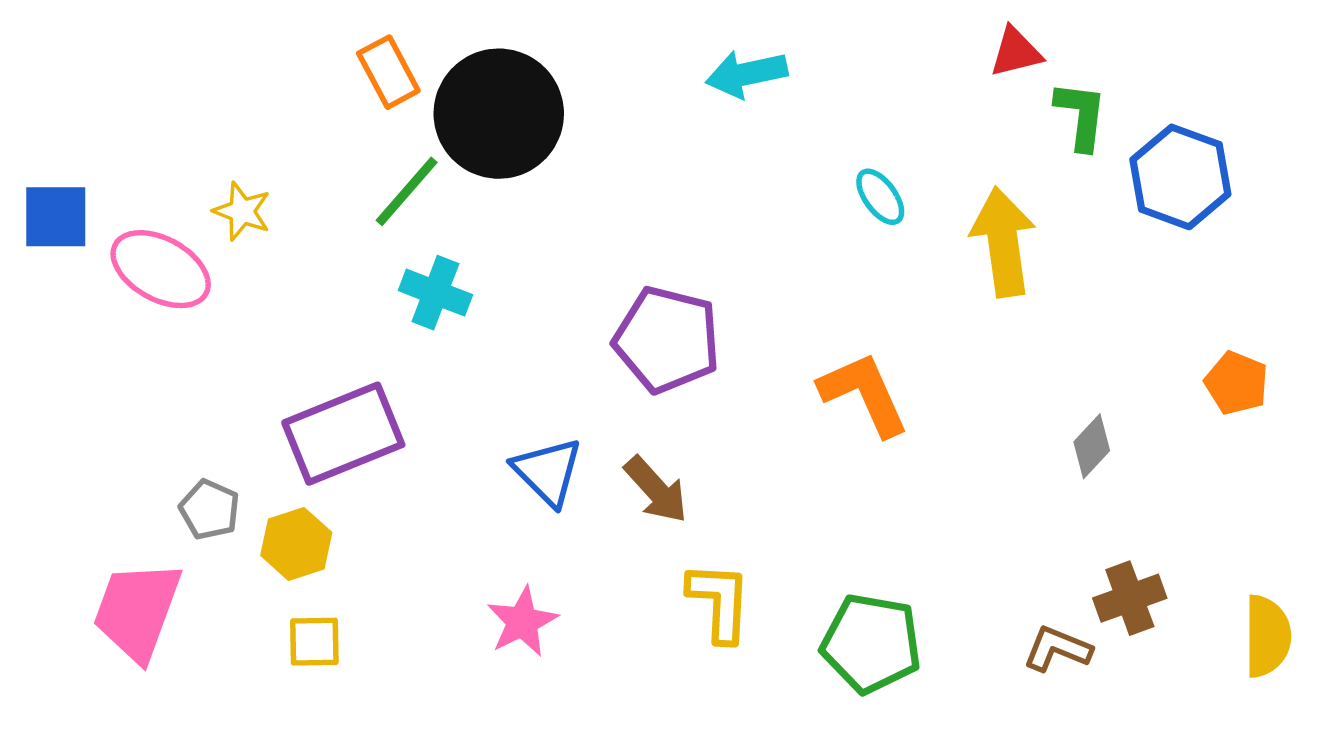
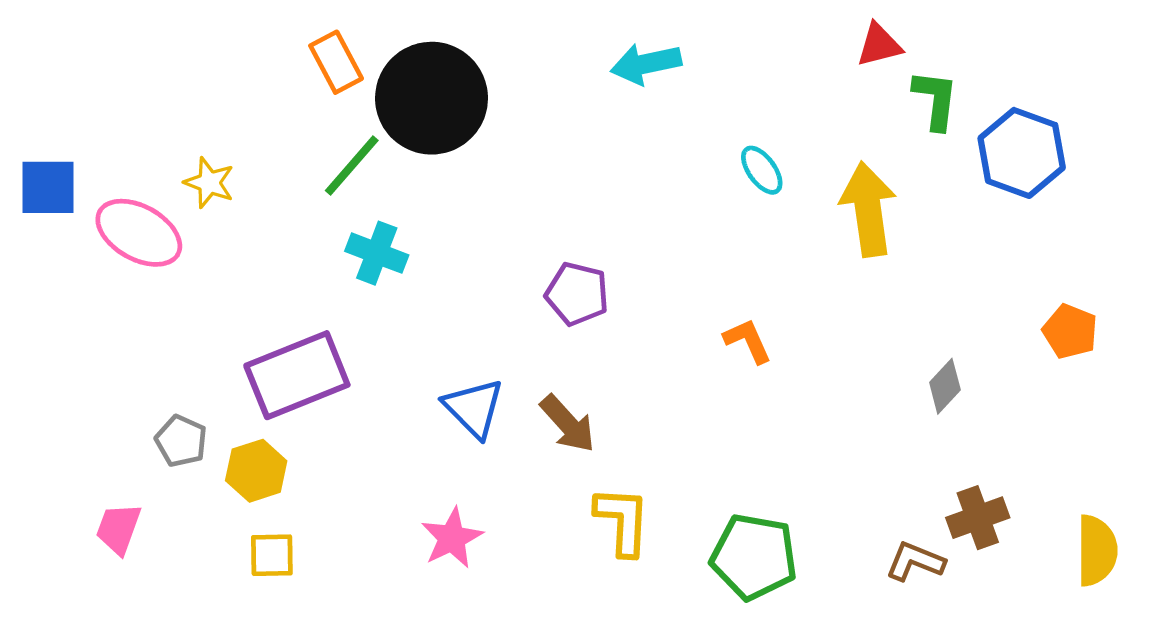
purple pentagon: (667, 340) -> (577, 294), size x0.7
orange L-shape: (864, 394) -> (748, 341), size x0.6
pink trapezoid: (137, 611) -> (118, 529), size x0.6

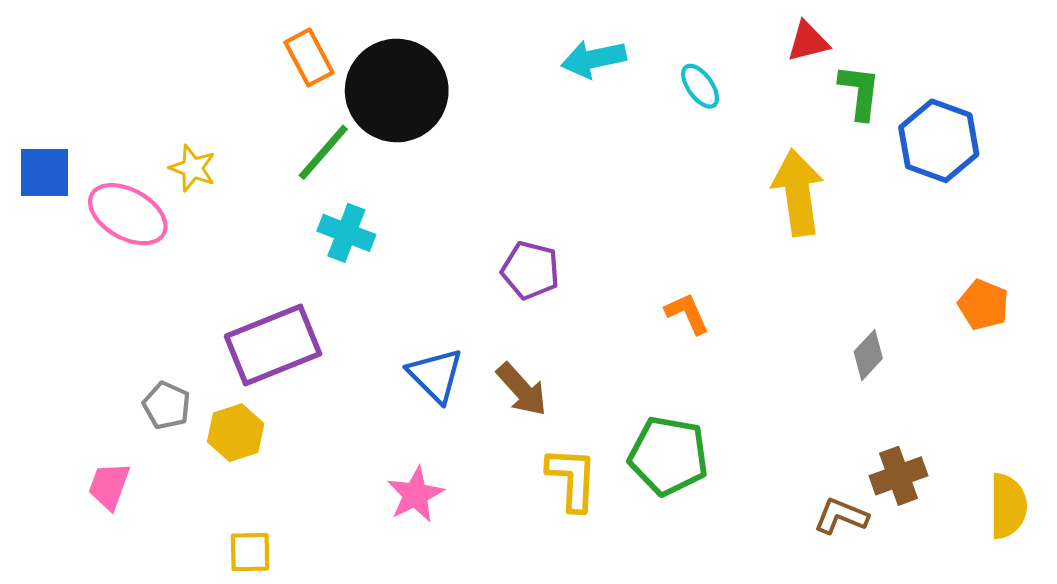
cyan ellipse: (762, 170) -> (700, 86), moved
yellow square: (272, 555) -> (250, 552), moved
green pentagon: (754, 557) -> (668, 456), moved

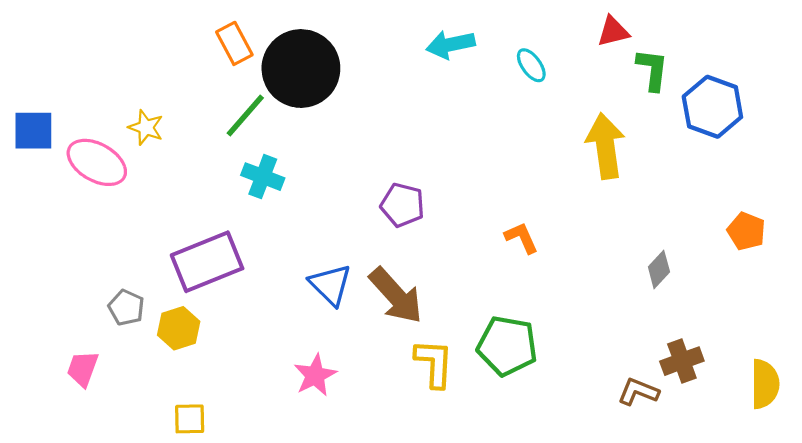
brown arrow: (522, 390) -> (396, 296), size x1.4

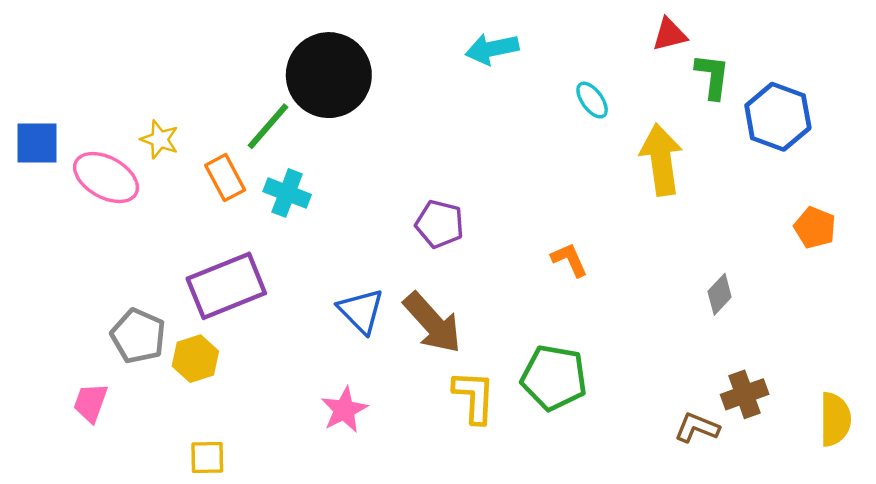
orange rectangle: (234, 43) -> (225, 178), moved
cyan ellipse: (531, 65) -> (592, 100), moved
orange pentagon: (746, 231) -> (815, 228), moved
gray pentagon: (126, 308) -> (138, 336), size x1.4

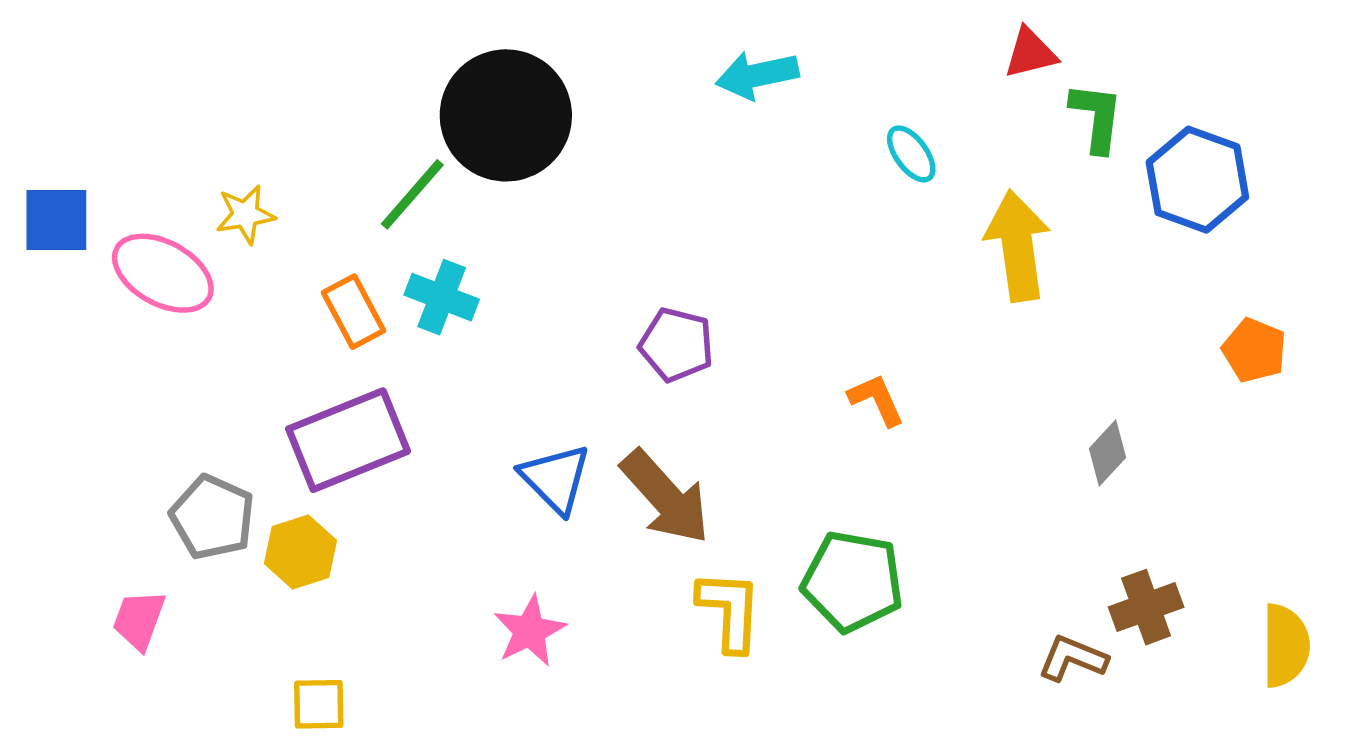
yellow star: (160, 139) -> (245, 214), turned -30
orange rectangle: (225, 178) -> (354, 312), moved

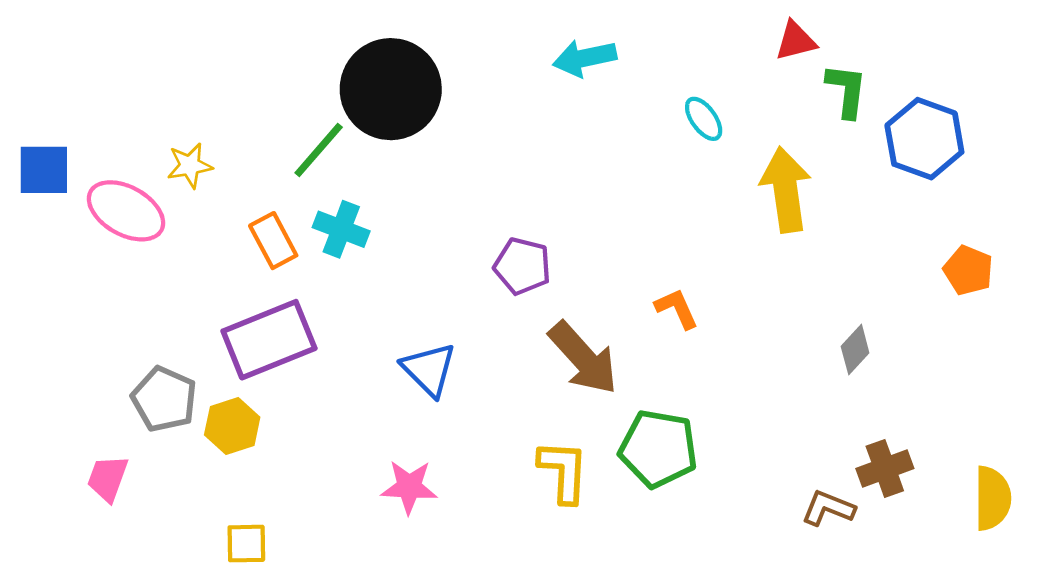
brown arrow: (665, 497) -> (583, 358), moved
pink star: (530, 631) -> (409, 487), turned 30

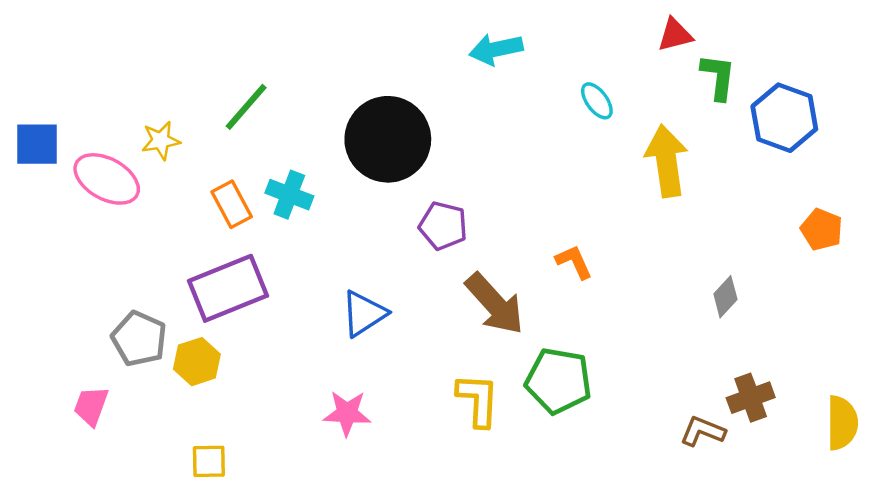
black circle: (391, 89) -> (388, 139), moved
green line: (319, 150) -> (246, 107), moved
blue triangle: (429, 369) -> (364, 314), turned 42

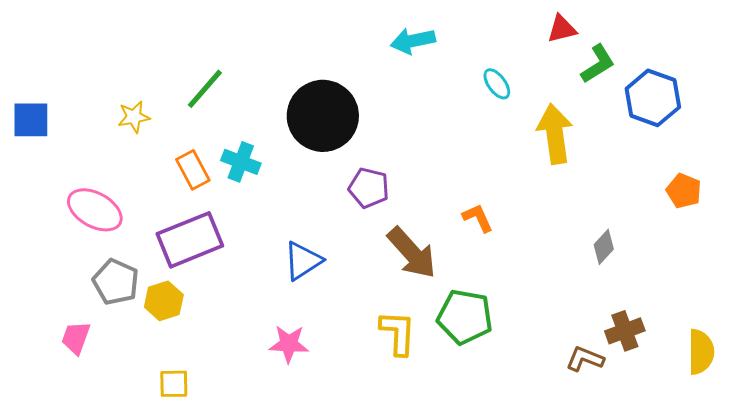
green L-shape: (718, 77) -> (598, 64), turned 51
pink ellipse: (107, 179) -> (95, 210), moved

